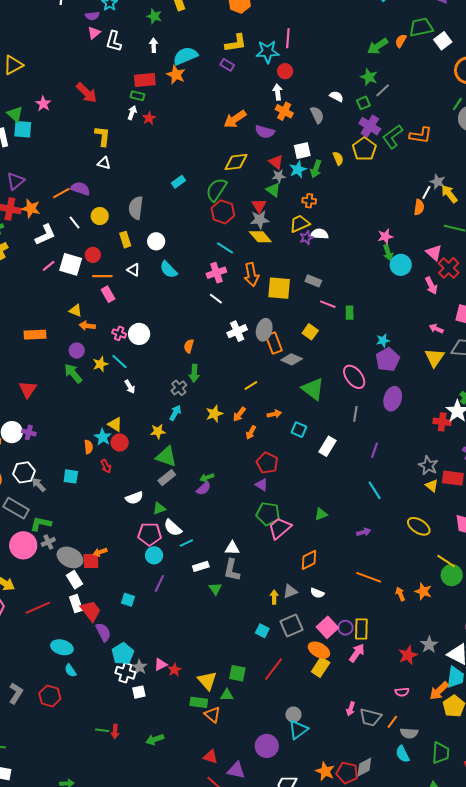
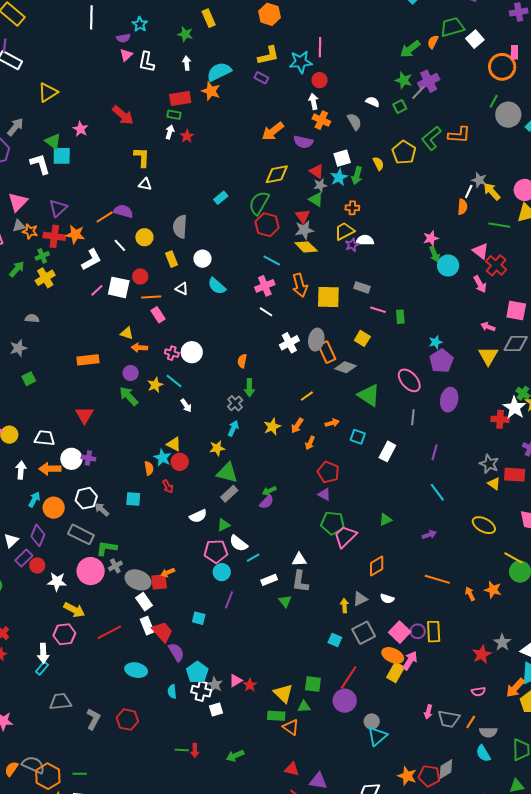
purple cross: (370, 126) -> (429, 81), moved, turned 35
pink arrow: (357, 653) -> (410, 661), moved
cyan semicircle: (70, 670) -> (172, 691), moved, turned 32
purple circle: (267, 746) -> (345, 701), moved

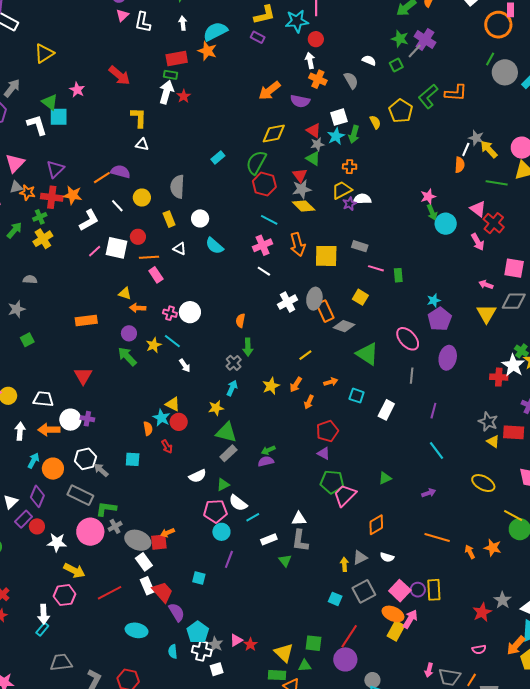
purple cross: (429, 81) -> (425, 39), turned -30
white arrow: (170, 132) -> (166, 92), size x1.6
red pentagon: (328, 472) -> (327, 431), turned 30
purple semicircle: (267, 502) -> (266, 461), turned -147

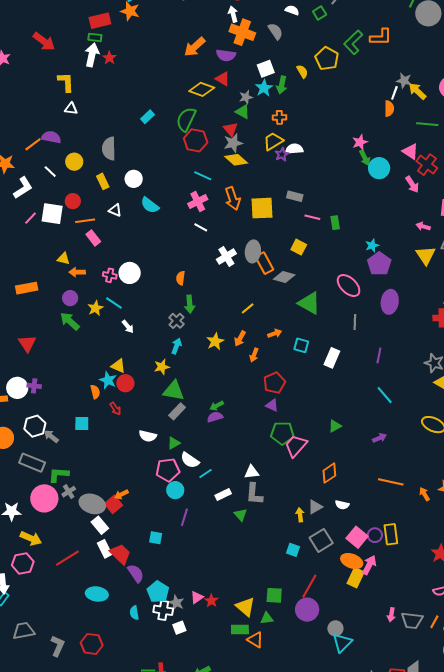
orange cross: (318, 79) -> (242, 32), size x1.4
red triangle: (314, 130) -> (223, 79), moved
yellow diamond: (274, 134) -> (202, 89), turned 35
white semicircle: (198, 476) -> (148, 436), turned 42
red square: (159, 542) -> (113, 504), turned -30

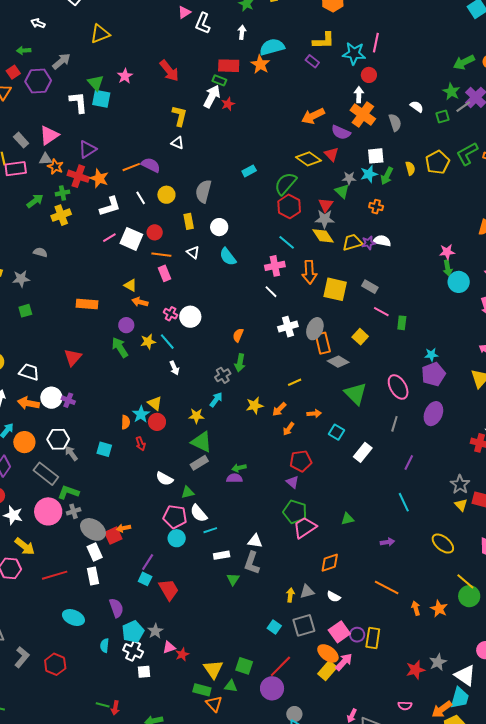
yellow trapezoid: (273, 141) -> (352, 242), moved
purple line: (184, 517) -> (148, 562), moved
red trapezoid: (120, 554) -> (169, 590), moved
gray star: (176, 603) -> (155, 631), moved

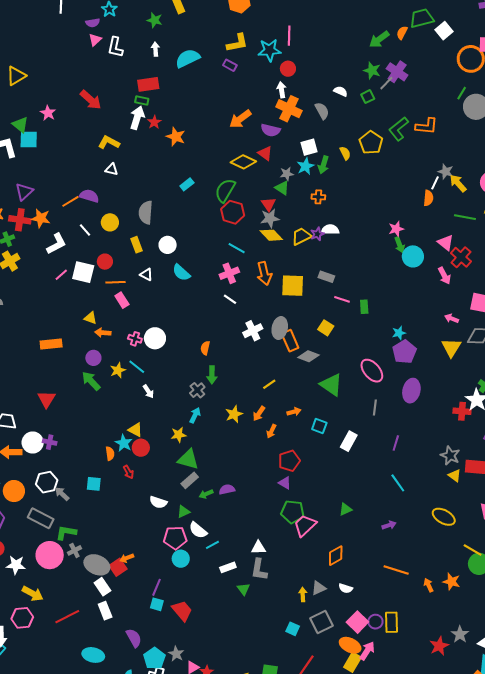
orange star: (260, 64) -> (176, 137), moved
yellow L-shape: (180, 116) -> (109, 142), turned -65
green arrow: (239, 468) -> (206, 494), moved

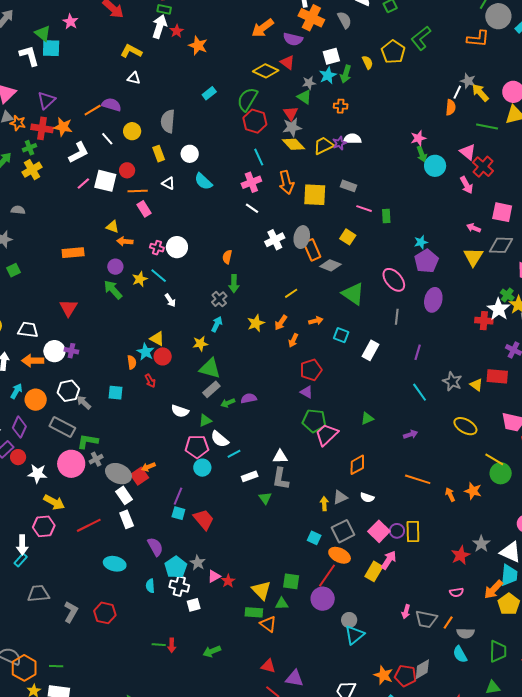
orange L-shape: (427, 126) -> (478, 39), moved
cyan line: (237, 248) -> (259, 157), turned 36
gray star: (450, 456) -> (452, 381), moved
orange ellipse: (350, 645) -> (340, 555), moved

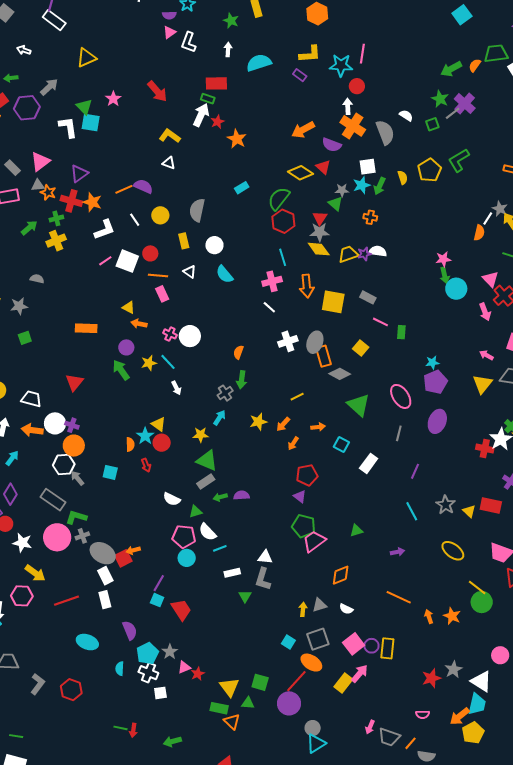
gray semicircle: (344, 20) -> (385, 132), size x1.4
orange circle: (36, 400) -> (74, 446), moved

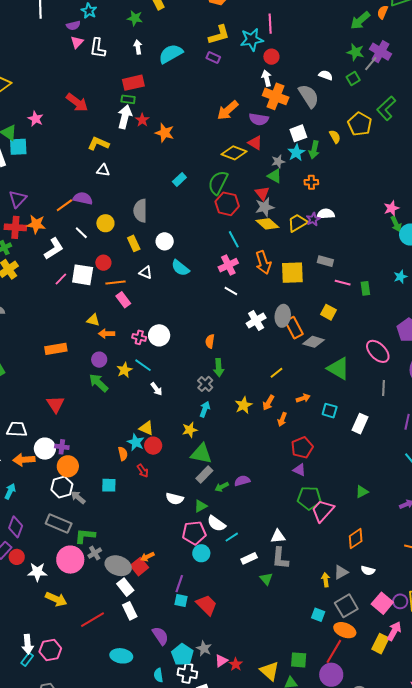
cyan star: (432, 363) -> (400, 277), moved
pink hexagon: (22, 596) -> (50, 650), moved

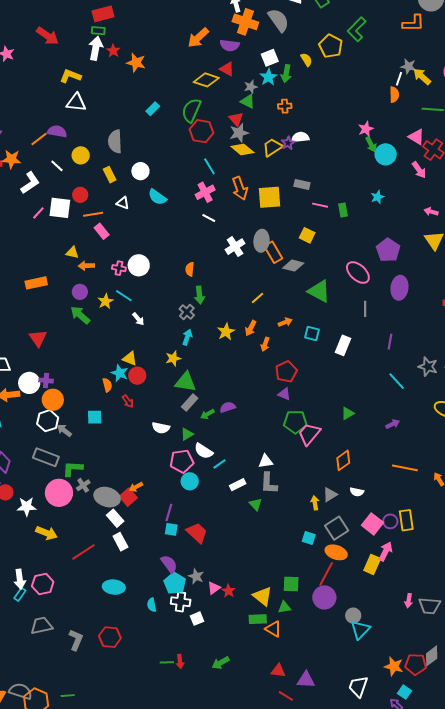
white triangle: (103, 170) -> (76, 103), size x1.5
purple semicircle: (160, 636) -> (169, 564), moved

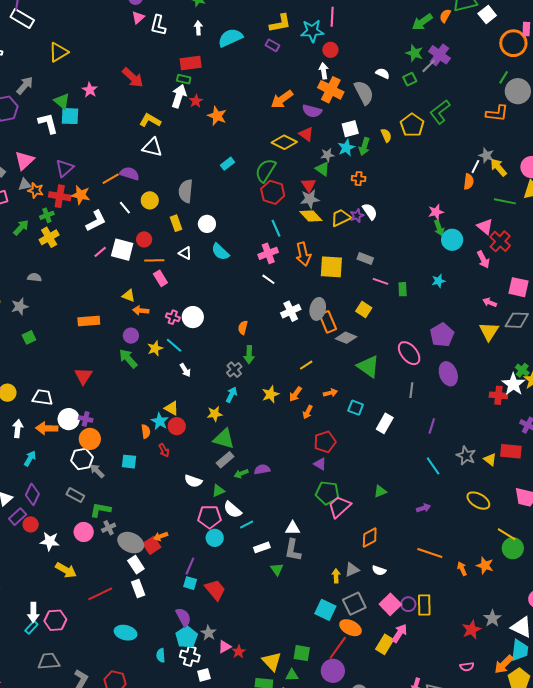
white semicircle: (300, 137) -> (370, 211), turned 54
purple ellipse: (399, 288) -> (448, 374), turned -35
gray rectangle: (46, 457) -> (75, 495), size x0.7
pink circle: (59, 493) -> (84, 532), size x0.7
cyan square: (309, 538) -> (325, 610), size x1.5

